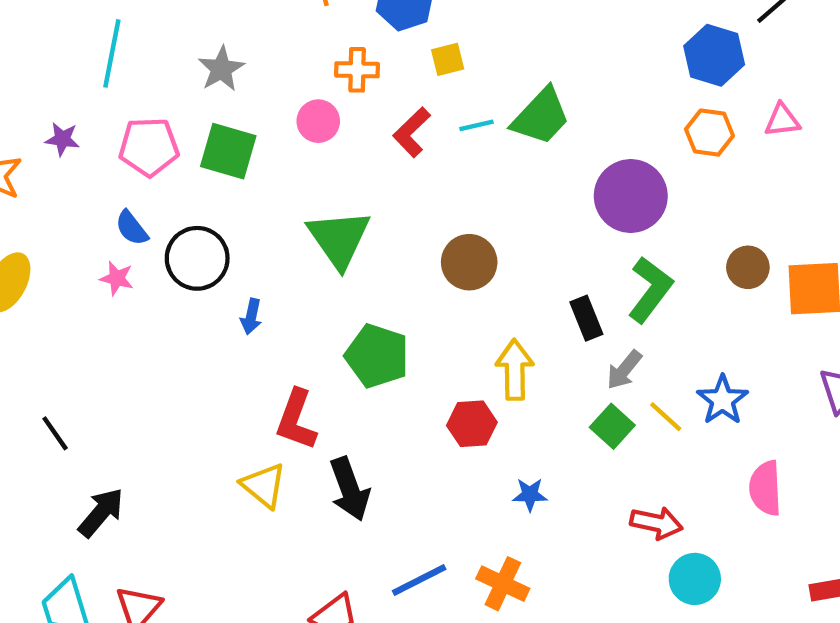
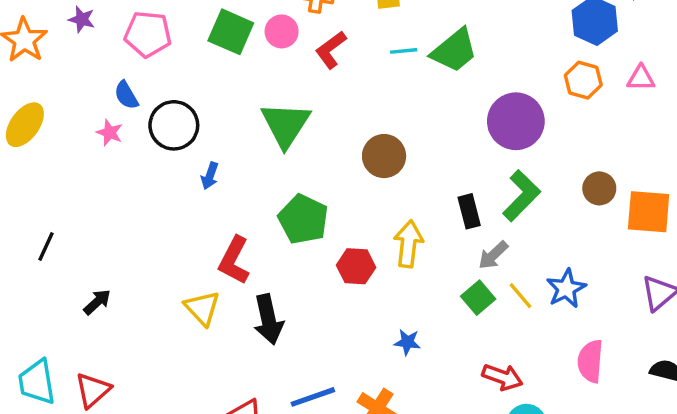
red L-shape: (412, 132) -> (331, 50), moved
green square: (228, 151) -> (231, 32), moved
red hexagon: (472, 424) -> (356, 266), moved
black line: (55, 433) -> (46, 246), turned 52
black arrow: (101, 512) -> (97, 302), moved, size x0.7

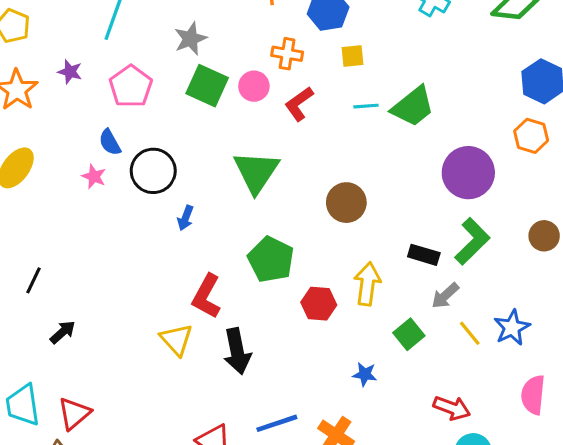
pink pentagon: (148, 34) -> (131, 86), turned 30
black rectangle: (469, 211) -> (424, 255), turned -60
green square: (478, 298) -> (409, 334), moved
black arrow: (97, 302) -> (63, 332), moved

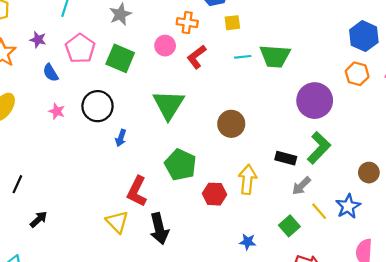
green square: (207, 86) -> (120, 58), moved
green trapezoid: (413, 107) -> (275, 56), turned 44
blue semicircle: (110, 142) -> (51, 73), moved
brown circle: (544, 236) -> (369, 173), moved
green square: (409, 334) -> (289, 226), moved

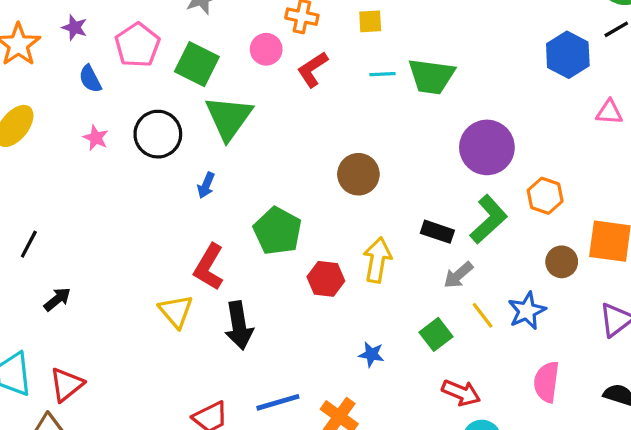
orange hexagon: (357, 74) -> (545, 196), moved
green triangle: (168, 105) -> (229, 118), moved
blue arrow: (121, 138) -> (206, 185), moved

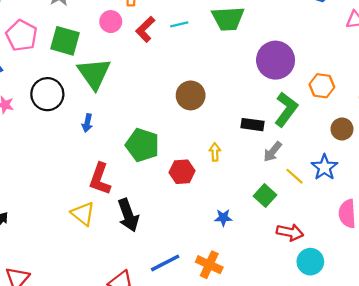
cyan line: (383, 74) -> (179, 24), moved
yellow arrow: (377, 260) -> (215, 152), size x0.6

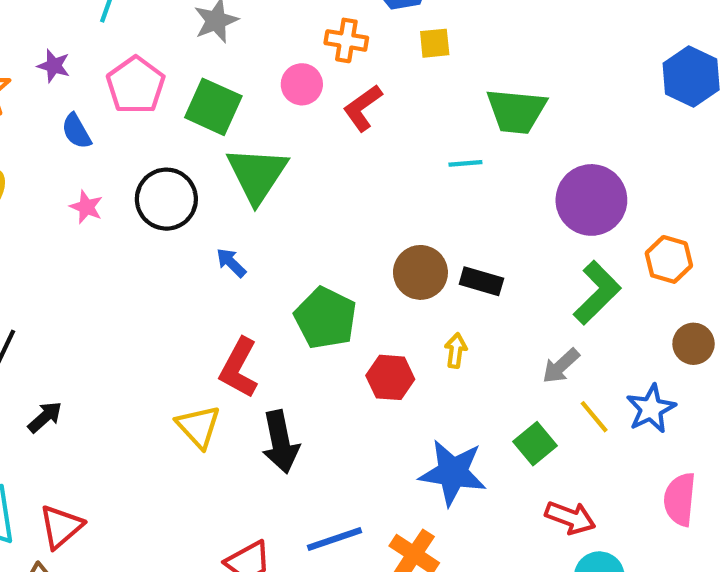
cyan line: (179, 24) -> (465, 163), moved
brown circle: (191, 95) -> (420, 272), moved
blue arrow: (87, 123) -> (231, 263), turned 114
black rectangle: (253, 125) -> (481, 281), moved
blue star: (223, 218) -> (453, 473), size x2.0

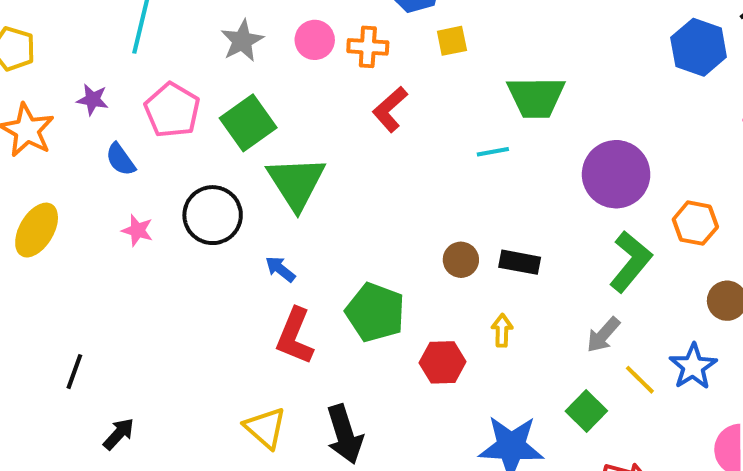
pink circle: (302, 84) -> (315, 40), moved
green square: (213, 107) -> (248, 123), turned 36
brown circle: (420, 272) -> (461, 260), size x0.7
red L-shape: (239, 368) -> (295, 336), moved

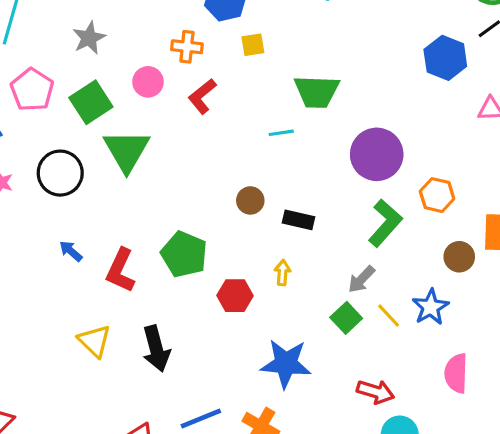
pink circle: (315, 40) -> (148, 82), moved
brown circle: (461, 260) -> (250, 200), moved
blue arrow: (280, 269) -> (71, 251), moved
green square: (586, 411) -> (346, 318), moved

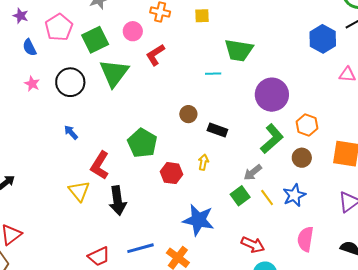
red L-shape: (202, 96) -> (155, 55), moved
brown circle: (459, 257) -> (302, 158), moved
red L-shape: (120, 270) -> (100, 165), moved

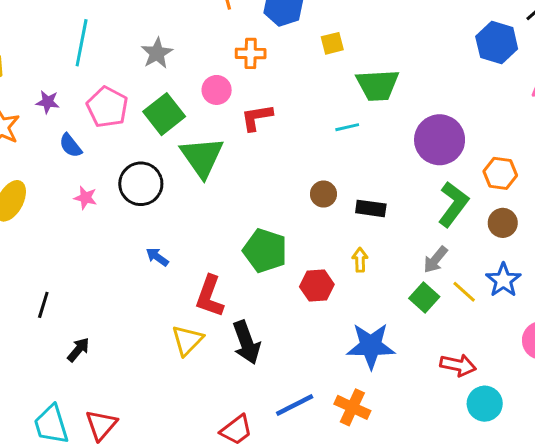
yellow square: (202, 16) -> (332, 43), moved
red L-shape: (155, 55) -> (257, 117), turned 35
yellow triangle: (79, 191) -> (187, 340), turned 35

